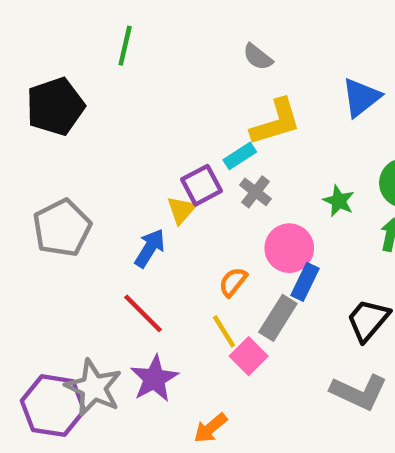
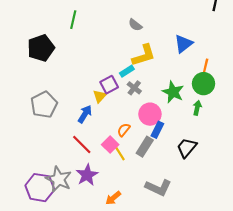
green star: (339, 201) -> (173, 92), size x1.5
pink square: (249, 356) -> (110, 145), moved
gray L-shape: (359, 392) -> (158, 188), moved

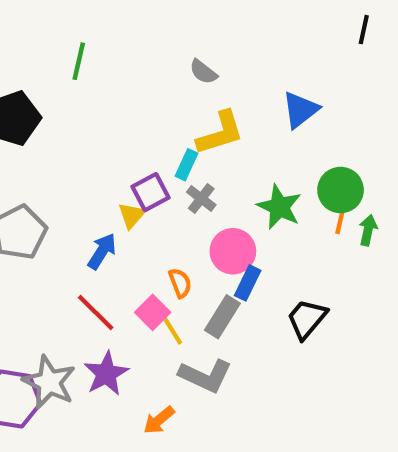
orange line: (206, 66) -> (341, 220), moved
cyan rectangle: (127, 71) -> (186, 165), turned -32
green arrow: (197, 108) -> (368, 230), moved
orange semicircle: (124, 130) -> (180, 283), turned 120
gray L-shape: (158, 188) -> (205, 376), moved

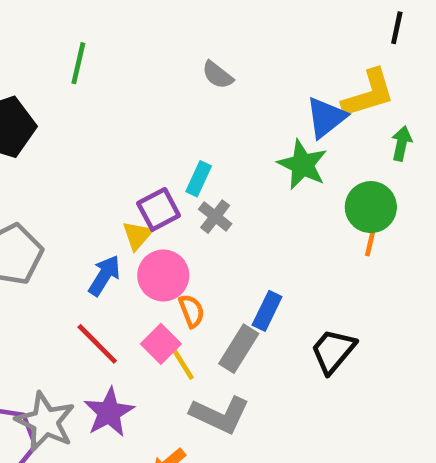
yellow L-shape: (220, 133) -> (369, 94), moved
green star: (279, 207) -> (302, 165), moved
green arrow: (368, 230) -> (402, 143), moved
pink circle: (233, 251) -> (163, 275), moved

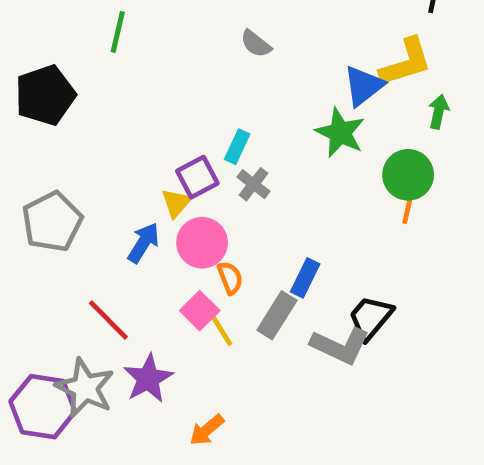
red line: (97, 344) -> (108, 320), moved
gray L-shape: (220, 415) -> (340, 346), moved

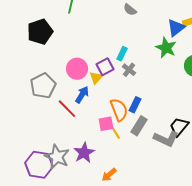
pink circle: (202, 243) -> (77, 69), moved
orange semicircle: (230, 278) -> (119, 110), size x1.6
blue rectangle: (305, 278) -> (135, 105), moved
pink square: (200, 311) -> (106, 124), turned 35
red line: (108, 320) -> (67, 109), moved

